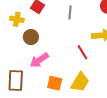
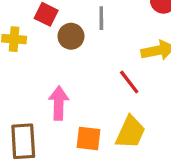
brown circle: (31, 37) -> (71, 36), moved
pink arrow: (39, 60) -> (59, 103), turned 132

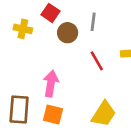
red line: (129, 82) -> (97, 61), moved
orange square: (89, 139) -> (53, 114), moved

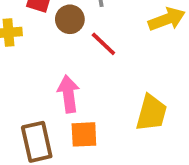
red line: (97, 61) -> (103, 44), moved

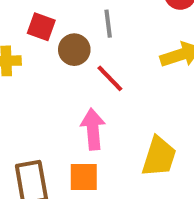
pink arrow: (68, 94) -> (93, 129), moved

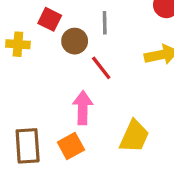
orange square: (84, 177) -> (71, 146), turned -35

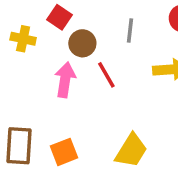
gray line: (105, 23) -> (130, 30), moved
pink arrow: (83, 108) -> (65, 80), moved

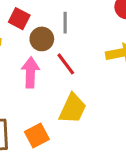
gray line: (130, 30) -> (65, 23), moved
yellow trapezoid: (131, 151) -> (73, 109), moved

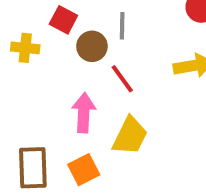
pink arrow: (30, 72) -> (84, 113), moved

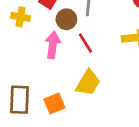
pink arrow: (84, 113) -> (53, 45), moved

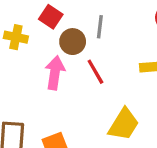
yellow trapezoid: (88, 83) -> (124, 124), moved

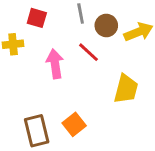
brown circle: (73, 42) -> (106, 25), moved

